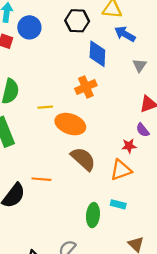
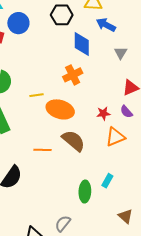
red star: (129, 146) -> (103, 113), moved
orange triangle: (121, 170) -> (115, 137), moved
orange line: (41, 179) -> (42, 150), moved
cyan rectangle: (118, 204) -> (107, 181), turned -72

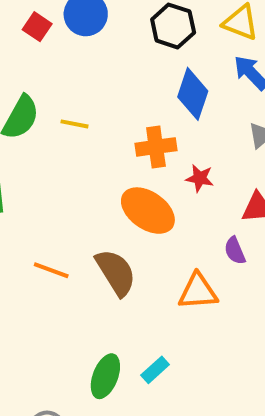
yellow line: (36, 95) -> (74, 124), moved
orange ellipse: (60, 109) -> (148, 211), moved
red star: (103, 113) -> (200, 178), moved

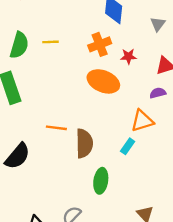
purple semicircle: (235, 251) -> (158, 93), turned 112
brown semicircle: (116, 272) -> (84, 143), moved, turned 44
cyan rectangle: (155, 370) -> (128, 146), moved

